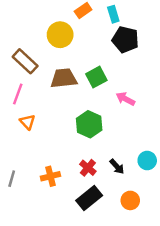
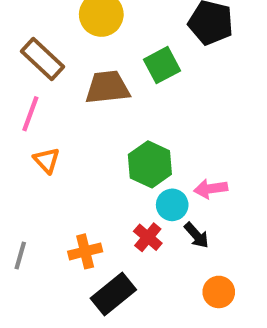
green square: (96, 77) -> (162, 65), moved
pink arrow: (125, 99) -> (211, 189), moved, turned -36
cyan circle: (147, 161) -> (172, 205), moved
black rectangle: (89, 198) -> (113, 294), moved

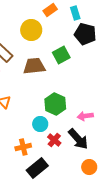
cyan circle: (172, 205) -> (40, 124), moved
black arrow: (196, 235) -> (78, 139), size x1.6

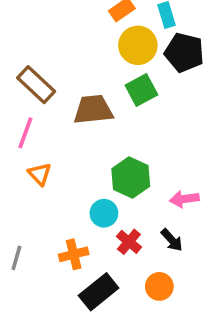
yellow circle: (31, 30) -> (138, 45), moved
black arrow: (78, 139) -> (172, 240), size x0.6
orange circle: (89, 167) -> (159, 286), moved

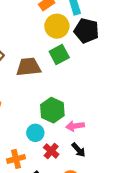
pink arrow: (184, 199) -> (75, 126), moved

